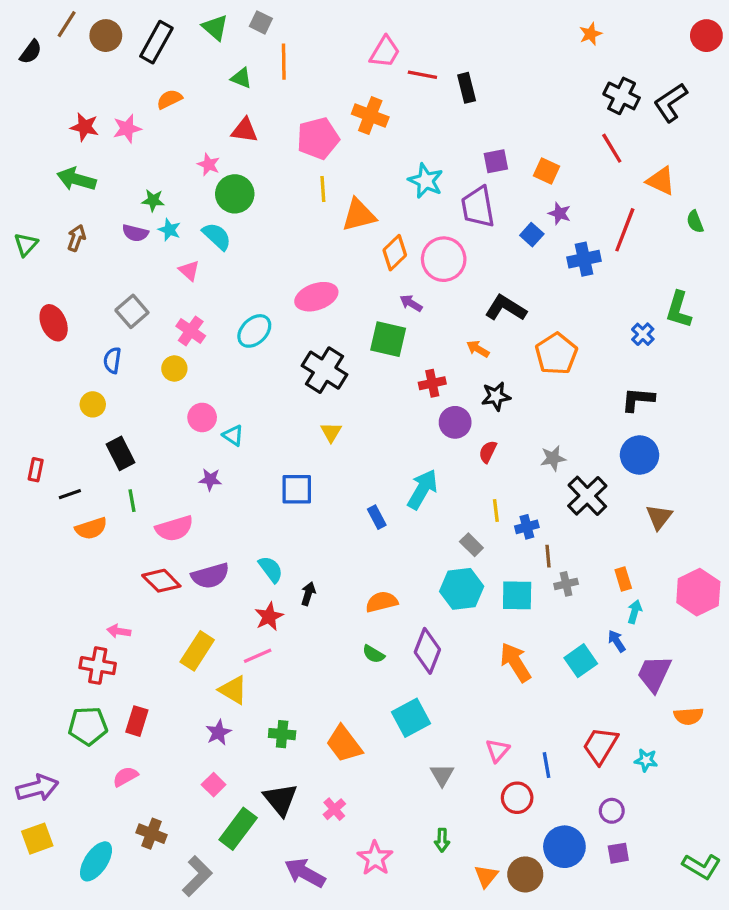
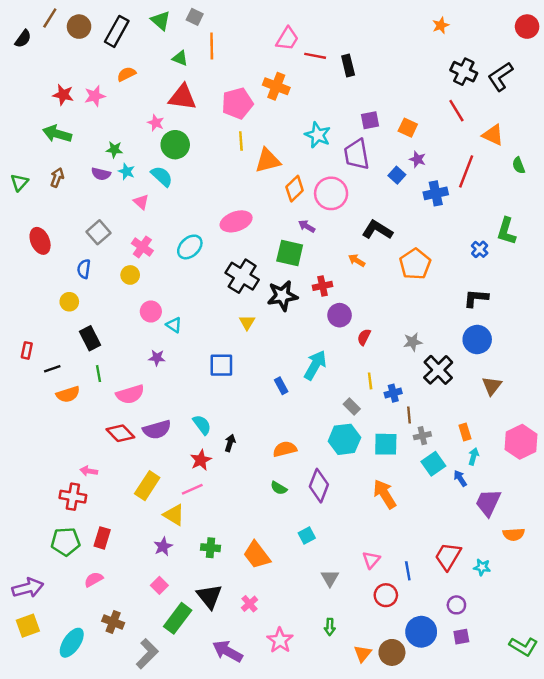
red triangle: (245, 130) -> (183, 97), size x1.4
black star: (496, 396) -> (282, 296), moved, size x1.4
cyan square: (581, 661) -> (433, 464), moved
cyan square: (411, 718) -> (307, 536), size x0.6

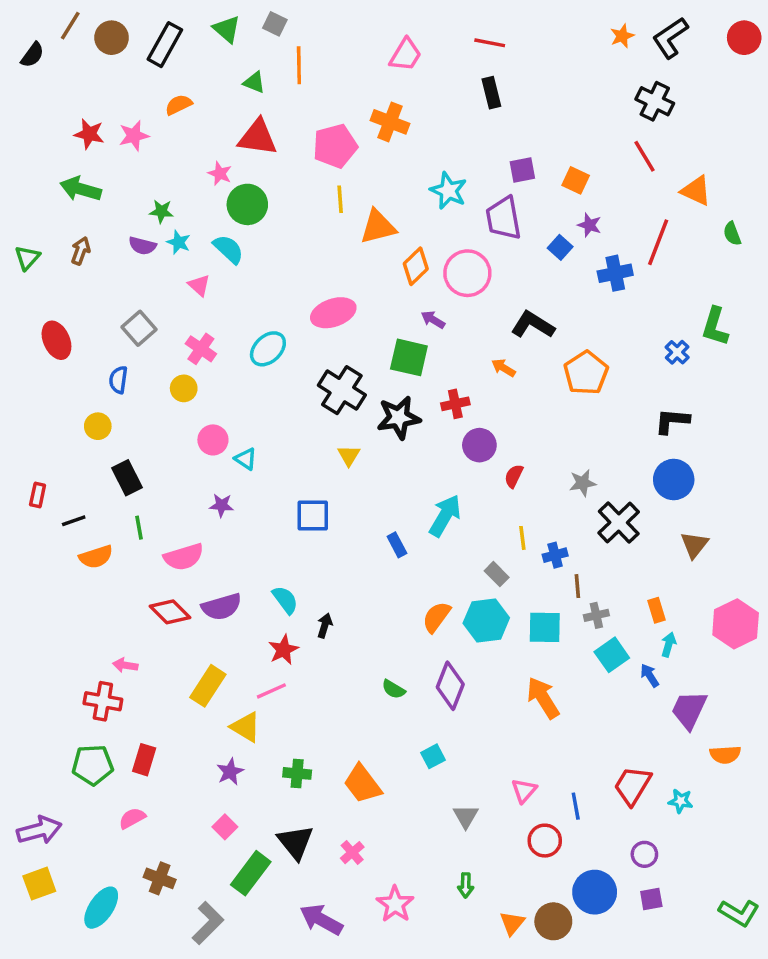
red line: (315, 56) -> (490, 43), moved
black L-shape: (500, 76) -> (670, 38), moved
orange semicircle: (285, 449) -> (436, 617), moved, turned -40

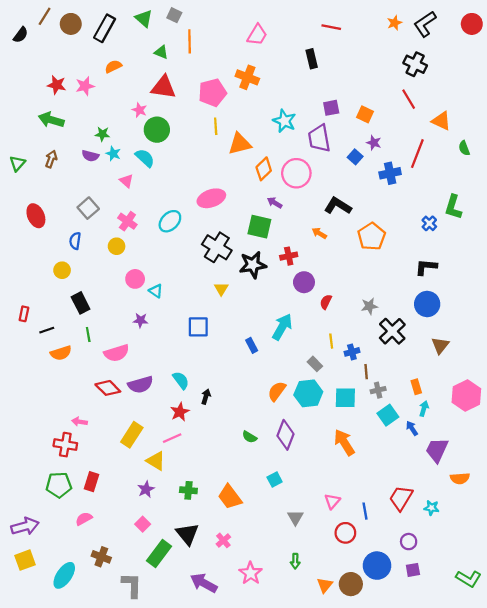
red line: (490, 43) -> (331, 27), moved
gray L-shape: (208, 923) -> (132, 585), turned -44

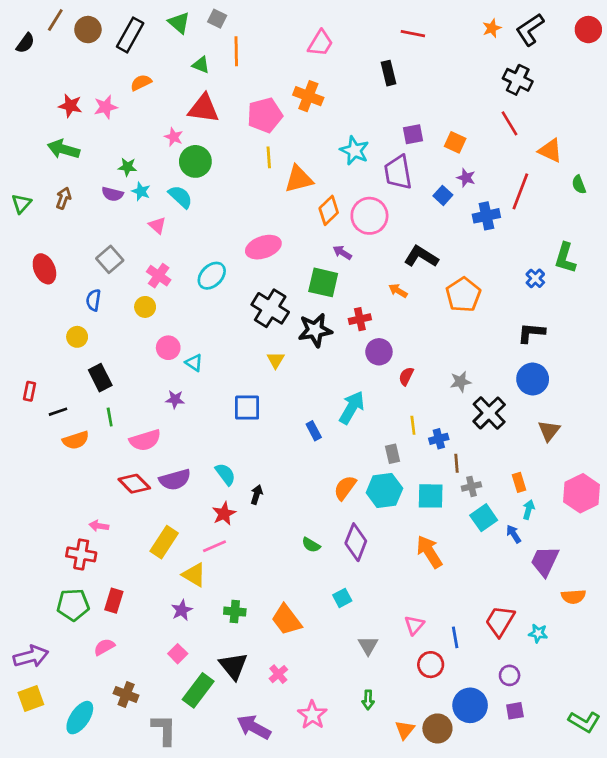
gray rectangle: (315, 364) -> (393, 454), turned 32

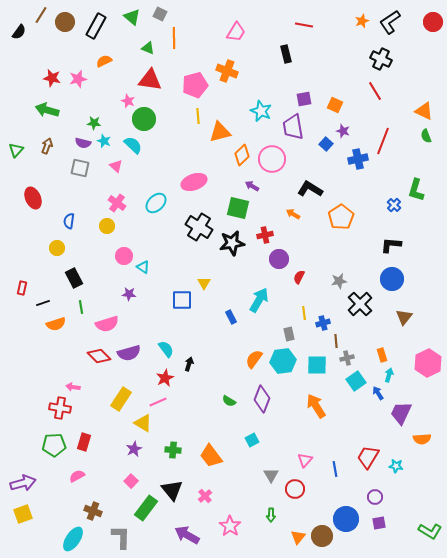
orange triangle: (550, 151) -> (424, 111), moved
gray square: (110, 259) -> (80, 168), moved, turned -36
yellow triangle: (276, 360) -> (204, 283), moved
red circle: (431, 665) -> (295, 489), moved
cyan ellipse: (80, 718) -> (73, 539), moved

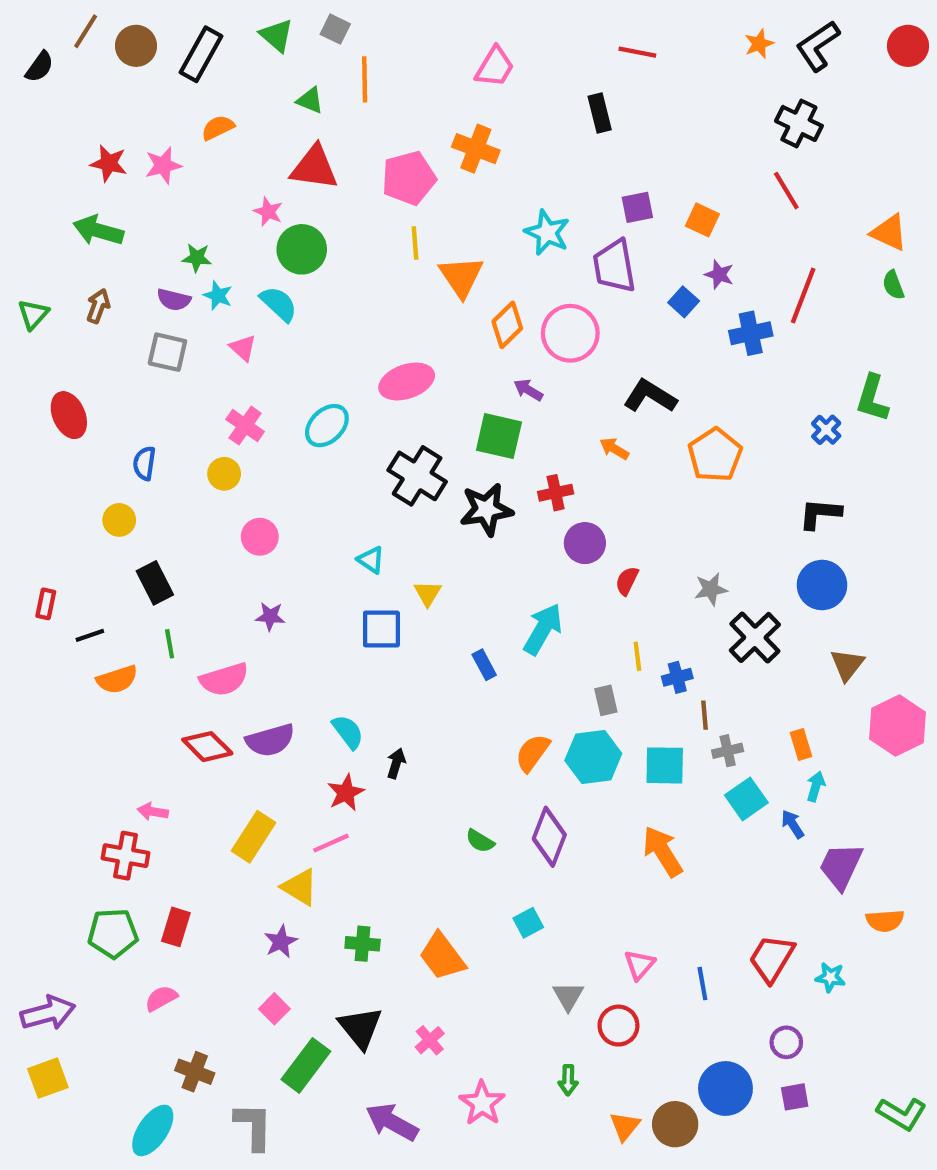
orange triangle: (220, 132) -> (461, 277), turned -50
cyan triangle: (143, 267) -> (371, 560), moved
pink hexagon: (428, 363) -> (898, 726), moved

